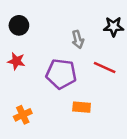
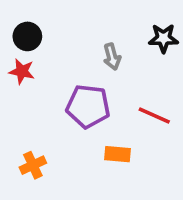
red star: (16, 61) -> (22, 71), moved
red line: (105, 68) -> (154, 116), moved

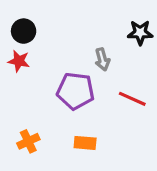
gray arrow: (112, 57) -> (102, 59), moved
orange rectangle: (117, 154) -> (85, 143), moved

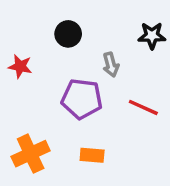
black circle: (24, 31) -> (68, 34), moved
orange cross: (28, 141) -> (31, 154), size x1.5

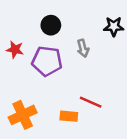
purple pentagon: (82, 99) -> (47, 61), moved
red line: (143, 107) -> (91, 102), moved

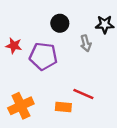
black circle: (51, 25) -> (60, 23), moved
gray arrow: (83, 48) -> (86, 43), moved

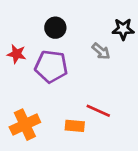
black circle: (60, 23) -> (55, 28), moved
gray arrow: (86, 43) -> (101, 51), turned -35

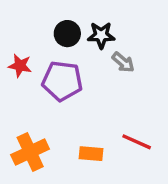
black star: (123, 29) -> (101, 35), moved
red line: (98, 111) -> (137, 142), moved

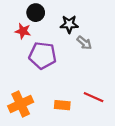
black circle: (67, 34) -> (36, 13), moved
red star: (20, 66) -> (23, 31), moved

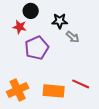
purple pentagon: (43, 55) -> (37, 48), turned -30
orange rectangle: (62, 105) -> (54, 91), size x1.5

